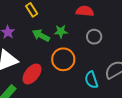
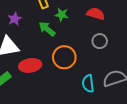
green star: (61, 31) -> (62, 15), moved
red ellipse: (32, 74) -> (30, 65), turned 30

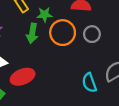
green arrow: (47, 29) -> (32, 33), turned -108
orange circle: (64, 57) -> (63, 33), moved

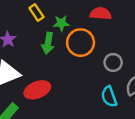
gray circle: (92, 34) -> (113, 62), moved

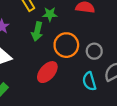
orange circle: (81, 43) -> (66, 45), moved
red ellipse: (37, 90) -> (47, 72), moved, turned -30

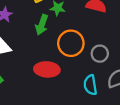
red ellipse: (47, 72) -> (47, 69), turned 45

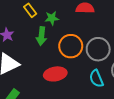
gray circle: (100, 54) -> (98, 49), size x1.5

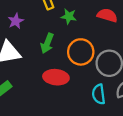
green arrow: (41, 36) -> (47, 43), moved

